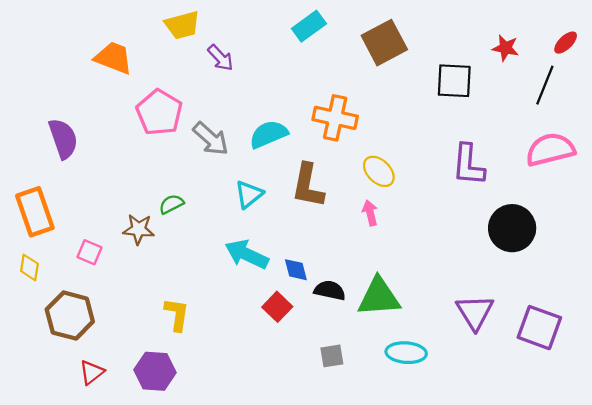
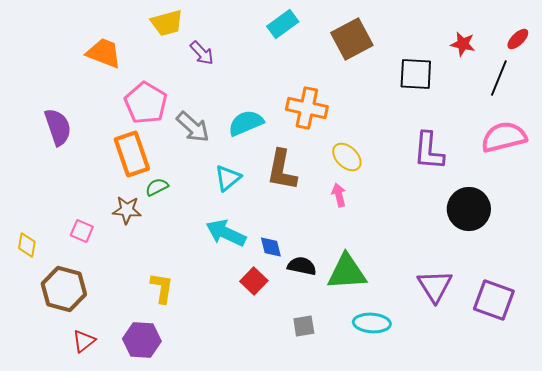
orange rectangle: (35, 212) -> (132, 154), moved

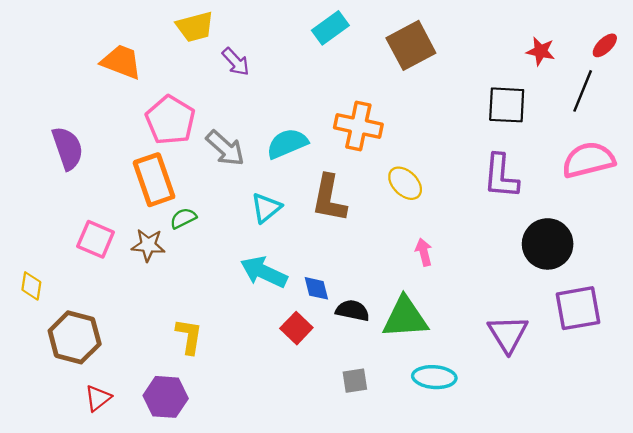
black square: (416, 74) -> (507, 105), moved
pink arrow: (339, 195) -> (424, 252), moved
pink square: (82, 231) -> (96, 239), moved, size x1.4
purple square: (494, 300) -> (578, 308), moved, turned -30

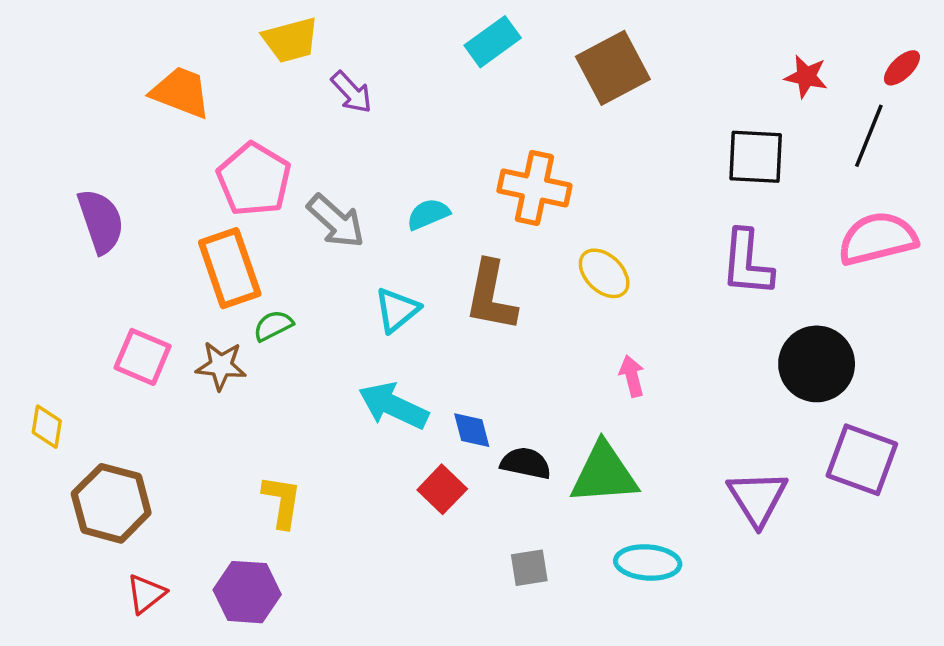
cyan semicircle: (287, 144) -> (428, 214), size x0.7
purple square: (578, 308) -> (862, 460), turned 30

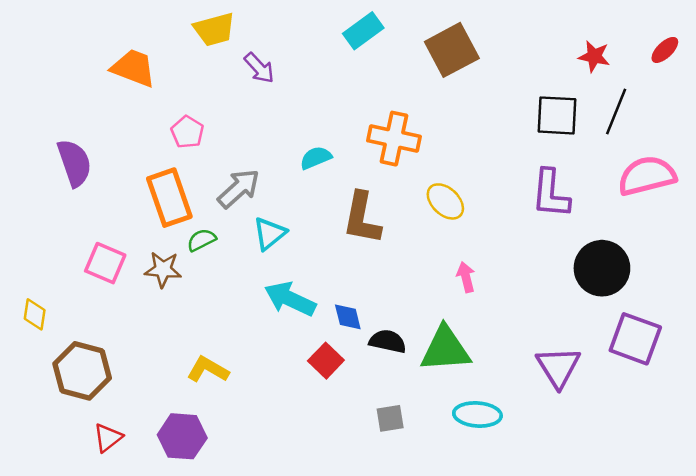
black line: (869, 136) -> (616, 112), moved
pink pentagon: (254, 179) -> (187, 132), size x0.6
gray arrow: (336, 221) -> (239, 189), moved, turned -84
cyan triangle: (397, 310) -> (270, 234), moved
yellow L-shape: (282, 502) -> (208, 370), turned -69

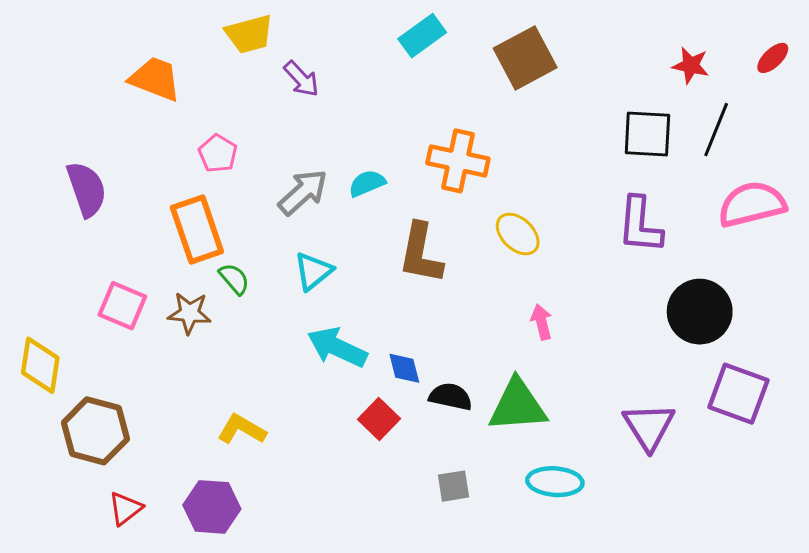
gray arrow: (239, 189) -> (303, 192), moved
green semicircle: (201, 240) -> (234, 279), turned 76
yellow diamond: (35, 314) -> (40, 365), size x1.5

